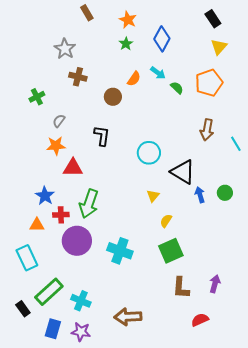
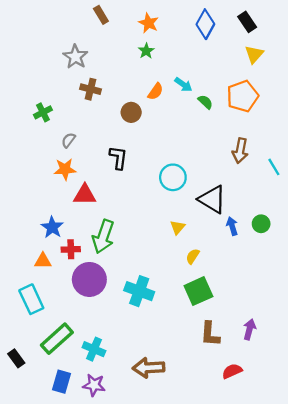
blue diamond: (162, 39) -> (205, 24), moved
black rectangle: (23, 309) -> (16, 358), moved

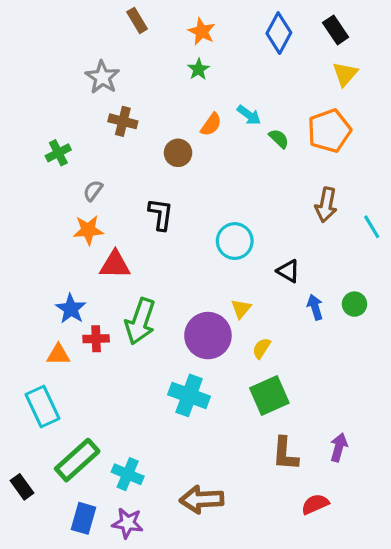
black triangle: (212, 199) -> (288, 271), size x0.6
purple circle: (89, 279) -> (208, 336), moved

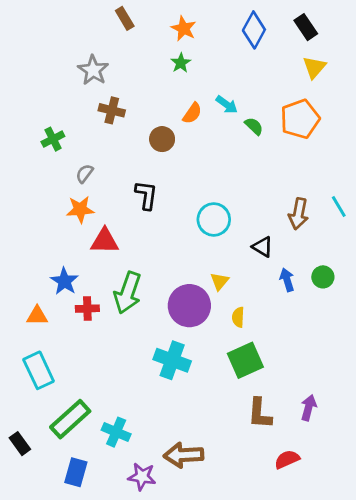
brown arrow: (326, 205) -> (298, 214), moved
yellow semicircle: (262, 348) -> (238, 317), turned -30
orange triangle: (58, 354) -> (37, 316), moved
purple star: (128, 523) -> (142, 477), moved

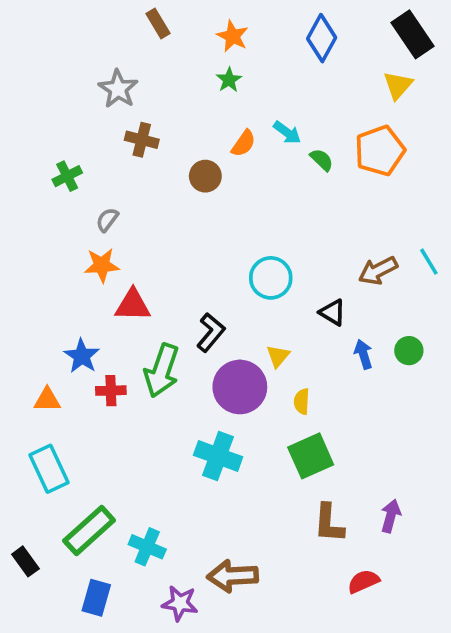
black rectangle: (306, 27) -> (413, 34), moved, size x1.4
black L-shape: (146, 195) -> (211, 332), moved, turned 32
brown arrow: (298, 214) -> (378, 271), turned 52

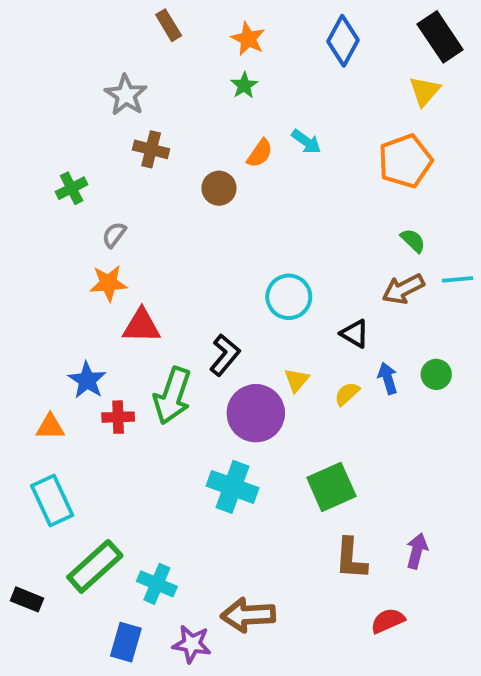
green semicircle: (322, 160) -> (413, 241), moved
cyan line: (429, 262) -> (458, 279), turned -64
yellow semicircle: (302, 401) -> (347, 394), moved, turned 45
black rectangle: (25, 561) -> (27, 599), turned -32
blue rectangle: (96, 598) -> (126, 642), moved

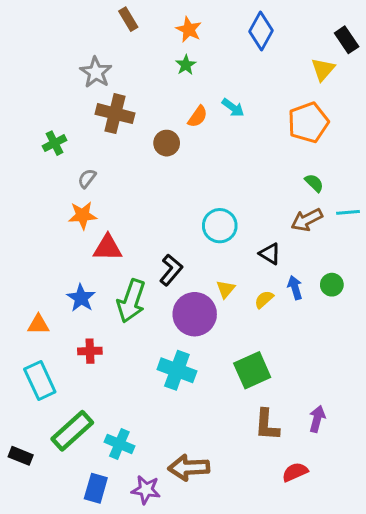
black rectangle: (440, 37) -> (347, 40), moved, size x0.7
brown cross: (151, 149) -> (115, 114), size x1.4
blue star: (87, 380) -> (81, 298), moved
red cross: (118, 417) -> (90, 351), moved

